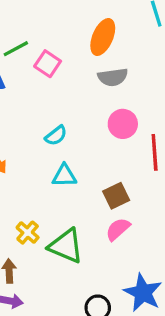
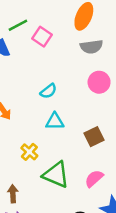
pink semicircle: (118, 229) -> (94, 179), moved
yellow cross: (28, 233) -> (29, 152), moved

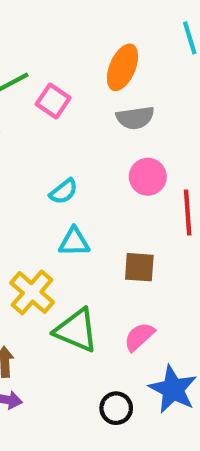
brown square: (94, 137) -> (139, 267), turned 30
yellow cross: (29, 152) -> (32, 292), size x1.5

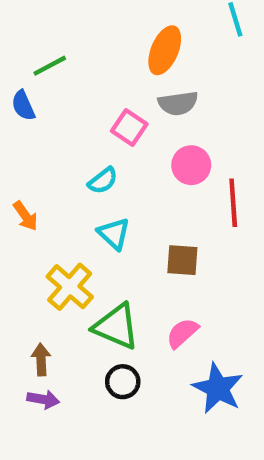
pink square: (53, 101) -> (129, 128), moved
cyan triangle: (74, 242) -> (114, 234), turned 44
black circle: (116, 408) -> (123, 382), moved

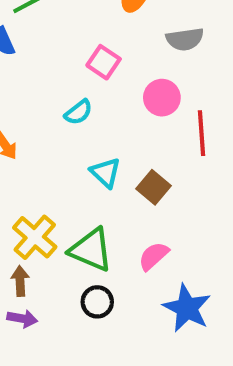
gray semicircle: (178, 103) -> (185, 39), moved
cyan triangle: (114, 234) -> (106, 173), moved
brown square: (182, 260) -> (154, 187), turned 36
yellow cross: (70, 287) -> (35, 237), moved

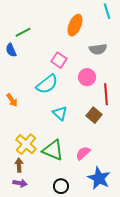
cyan semicircle: (78, 112) -> (47, 84), size x1.6
brown square: (154, 187) -> (94, 115), moved
black circle: (97, 302) -> (61, 186), moved

